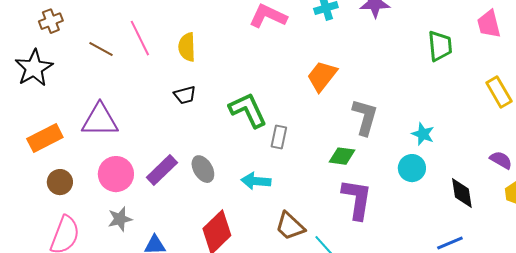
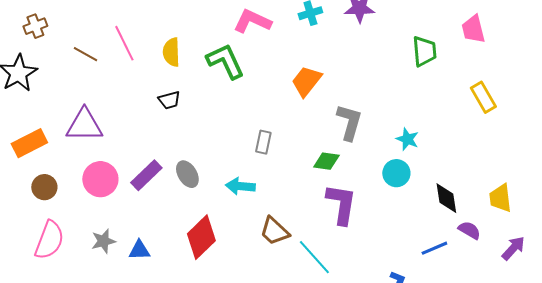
green L-shape: (248, 110) -> (225, 61), moved
purple semicircle: (501, 160) -> (469, 230), moved
gray star: (120, 219) -> (103, 241), moved

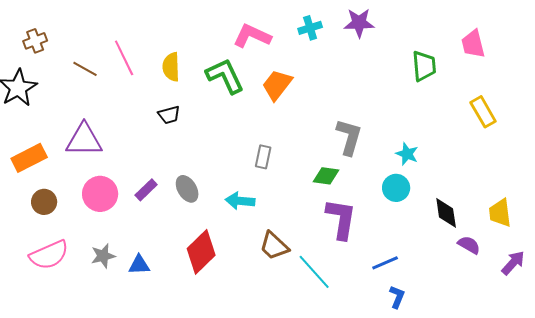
orange trapezoid: (306, 81) -> (277, 85), moved
purple rectangle: (146, 175) -> (146, 190), size x0.7
pink semicircle: (49, 240) -> (49, 255), turned 45
blue line: (434, 248) -> (385, 263), moved

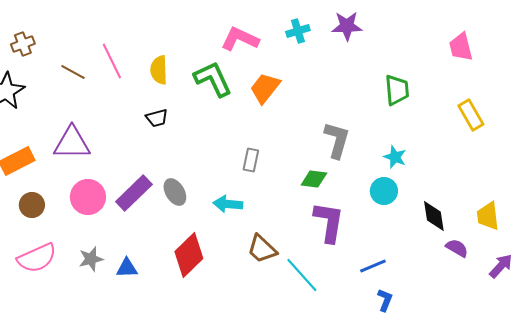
green trapezoid: (424, 66) -> (397, 90), moved
purple rectangle: (146, 190) -> (134, 193), size x1.6

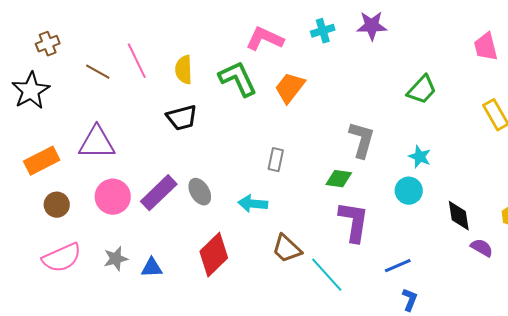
green trapezoid: (397, 90) -> (422, 90), turned 48
black trapezoid: (157, 118) -> (182, 118), size x1.4

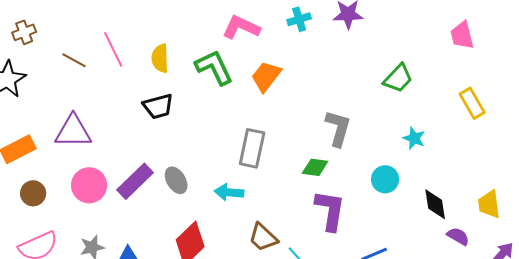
cyan star: (420, 157) -> (414, 138), moved
gray rectangle: (276, 160) -> (252, 148), size x1.6

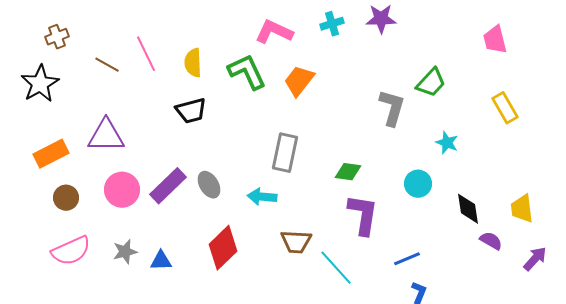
gray L-shape: (338, 128) -> (392, 108), moved
brown trapezoid: (263, 237) -> (296, 242), turned -40

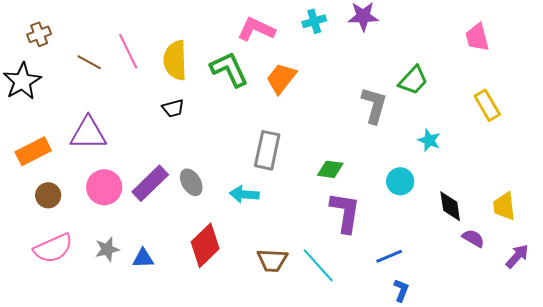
yellow semicircle: (193, 63) -> (175, 60), size x1.4
black trapezoid: (191, 111) -> (173, 108), size x0.7
brown trapezoid: (296, 242) -> (272, 260), moved

